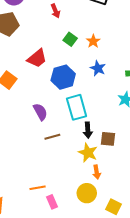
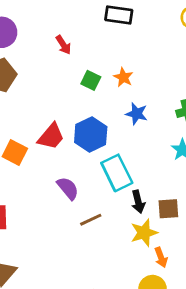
red trapezoid: (37, 58) -> (51, 136), moved
yellow star: (88, 153) -> (144, 233), turned -30

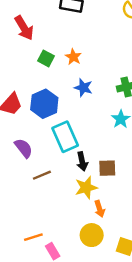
red arrow: (63, 45) -> (24, 28), size x1.5

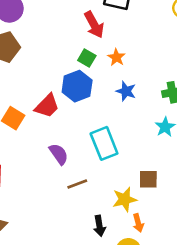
red arrow: (24, 28) -> (94, 25), moved
blue hexagon: (44, 104) -> (77, 86), moved
black arrow: (82, 161) -> (99, 226), moved

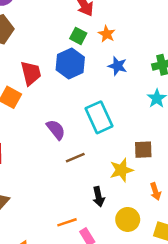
red trapezoid: (47, 106) -> (31, 73), moved, turned -55
orange arrow: (138, 223) -> (155, 191), moved

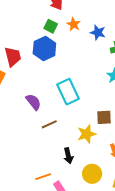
blue star: (117, 66) -> (98, 32), moved

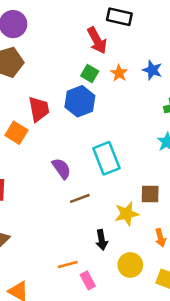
blue star: (98, 32) -> (152, 70), moved

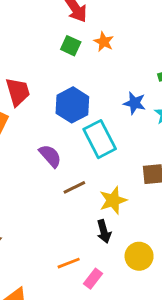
blue star: (152, 70) -> (135, 103), moved
blue hexagon: (80, 101) -> (72, 105), moved
yellow star: (127, 214) -> (113, 200), moved
pink rectangle: (88, 280) -> (93, 279), turned 72

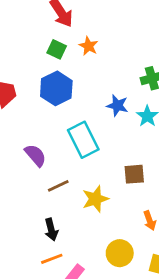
blue hexagon: (72, 105) -> (56, 88), moved
black arrow: (104, 231) -> (51, 230), moved

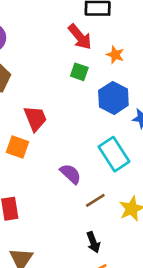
orange star: (89, 46) -> (115, 55), moved
blue hexagon: (56, 88) -> (113, 98), moved

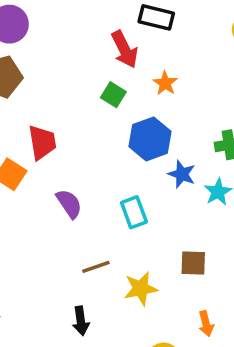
cyan rectangle: (114, 154) -> (134, 212), size x0.7
purple semicircle: (71, 174) -> (69, 204), moved

